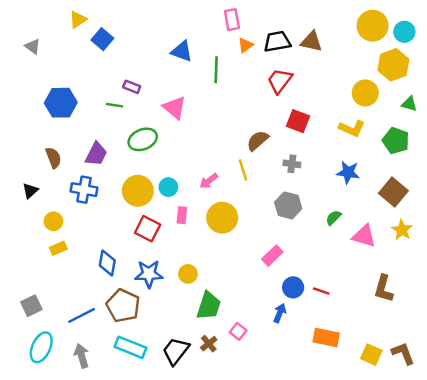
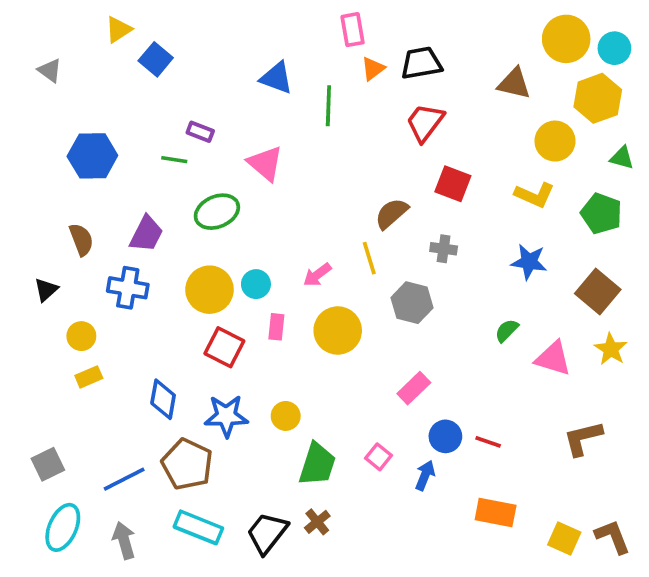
brown triangle: (311, 42) -> (514, 83), moved
gray hexagon: (288, 205) -> (412, 303), moved
brown L-shape: (384, 289) -> (583, 438), turned 60
pink square: (238, 331) -> (379, 457), moved

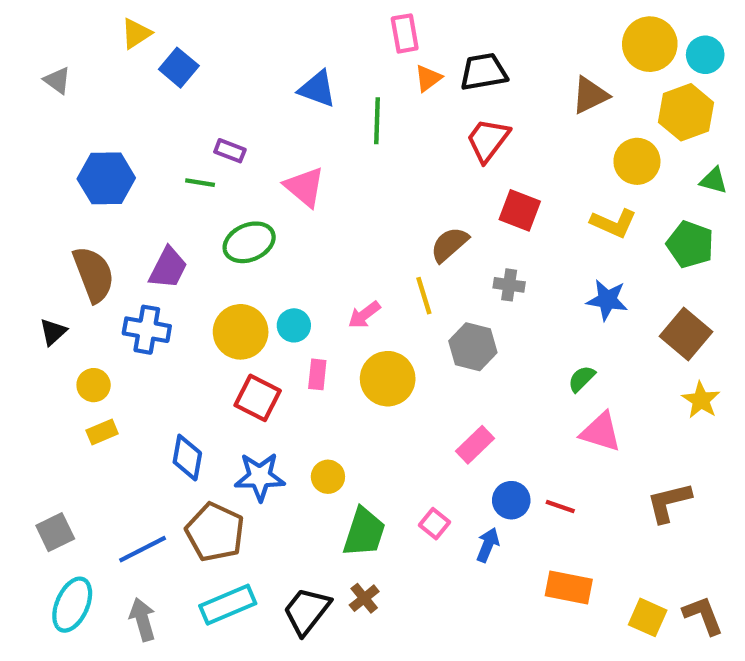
brown triangle: (514, 83) -> (590, 95), turned -39
brown semicircle: (81, 239) -> (94, 274), size x1.5
pink triangle: (553, 358) -> (601, 432), moved
cyan rectangle: (198, 527) -> (228, 605), turned -45

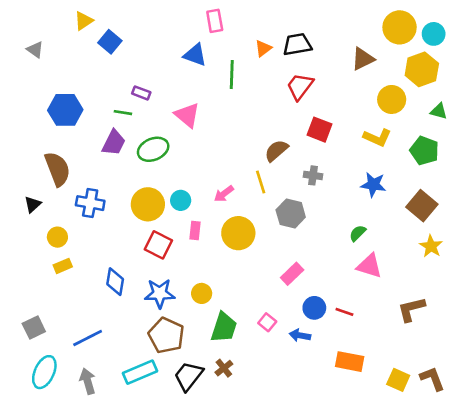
pink rectangle: (405, 33) -> (215, 21), moved
purple trapezoid: (168, 268) -> (114, 143), moved
brown pentagon: (215, 532) -> (166, 335), moved
blue arrow: (488, 545) -> (300, 335), turned -102

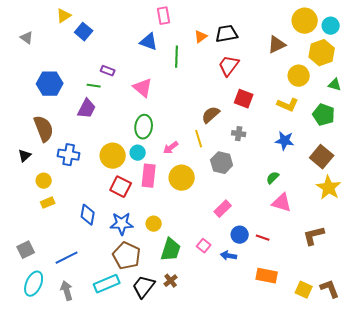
green ellipse: (153, 149) -> (144, 127), moved, turned -60
pink rectangle: (195, 231) -> (149, 176), size x1.6
yellow star: (431, 246) -> (329, 188), size x1.4

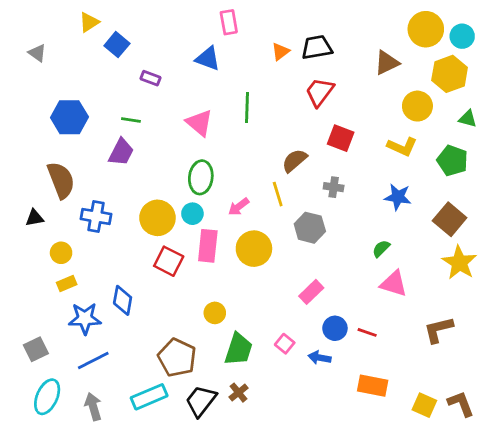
green line: (177, 57) -> (247, 107), moved
purple rectangle: (108, 71) -> (151, 78), moved
black triangle: (25, 156) -> (34, 218), turned 32
blue star: (122, 224) -> (85, 318), moved

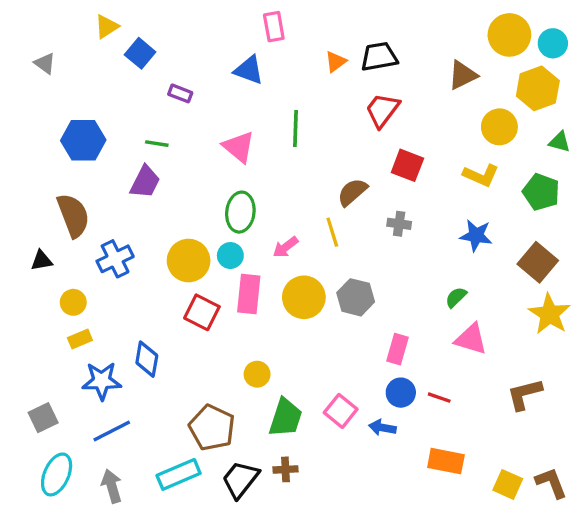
blue cross: (96, 216) -> (115, 259), turned -36
gray hexagon: (310, 228) -> (356, 297), moved
pink rectangle: (311, 292) -> (397, 349), moved, turned -30
pink square: (285, 344) -> (341, 411), size x1.4
brown cross: (239, 393) -> (285, 469), turned 36

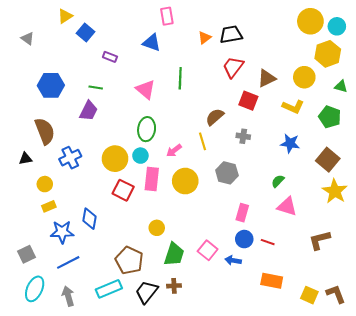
brown triangle: (463, 75) -> (267, 78), moved
gray hexagon: (356, 297) -> (227, 173), moved

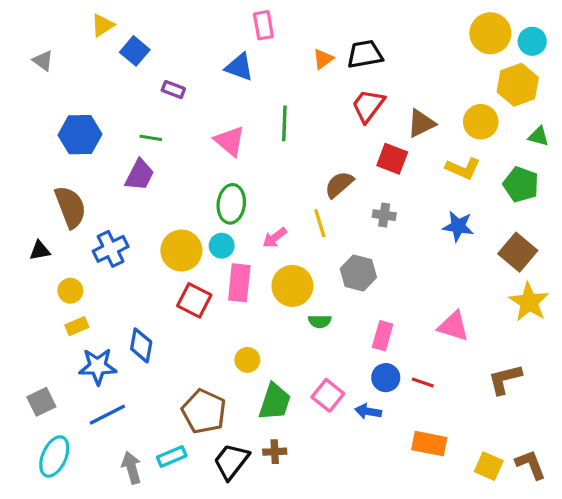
green semicircle: (278, 181) -> (320, 321), moved, turned -136
cyan rectangle: (109, 289) -> (172, 456), size x0.7
gray arrow: (68, 296) -> (132, 468), moved

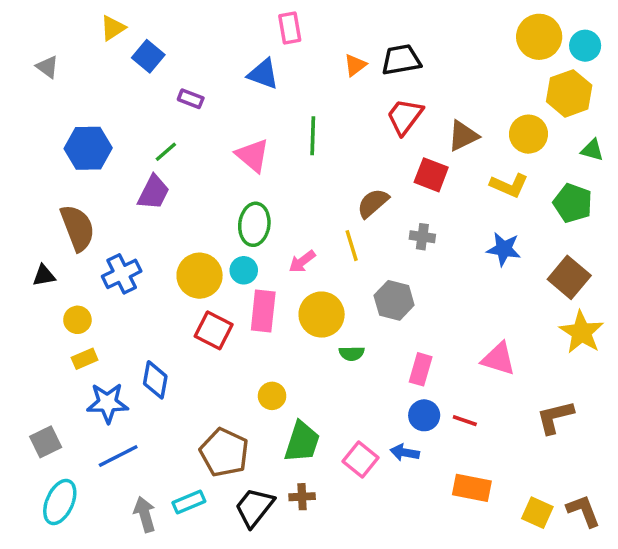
green line: (151, 138) -> (166, 152), turned -50
pink square: (328, 395) -> (360, 460), moved

